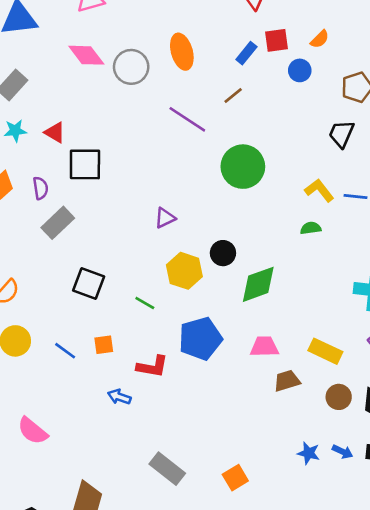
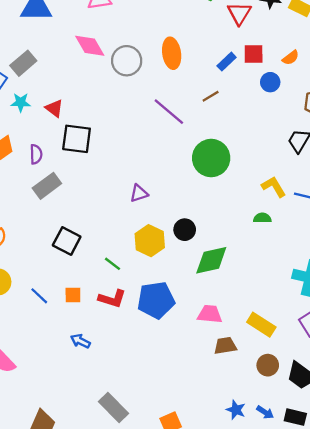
red L-shape: (152, 367) -> (112, 299), moved

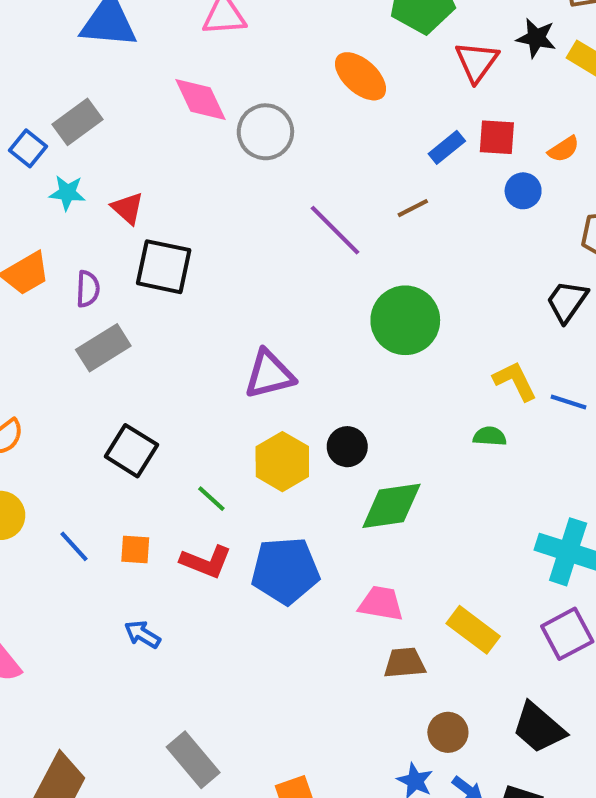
orange ellipse: (172, 53) -> (361, 76), moved, turned -44
purple triangle: (139, 193) -> (269, 374), size x1.5
brown circle: (268, 365) -> (448, 732), moved

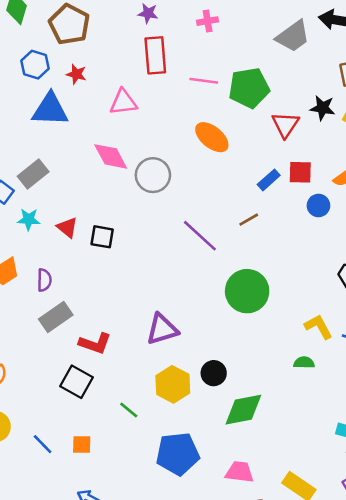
black square: (164, 267) -> (102, 237), moved, size x0.7
red L-shape: (206, 562) -> (95, 343), moved

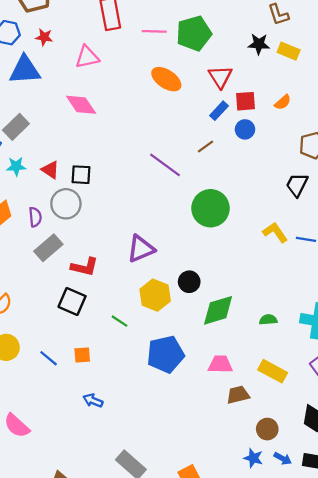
red triangle: (285, 125) -> (220, 77), moved
gray circle: (153, 175) -> (66, 204), moved
blue circle: (318, 206) -> (245, 129), moved
green semicircle: (304, 363) -> (268, 320), moved

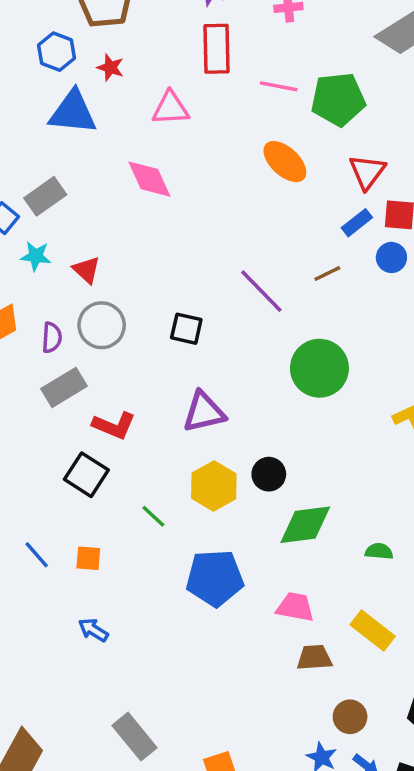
black square: (81, 175) -> (186, 329), moved

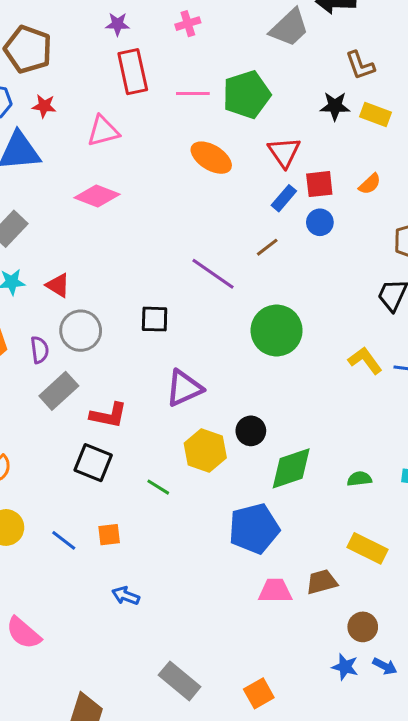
pink diamond: (149, 179) -> (97, 196), turned -33
blue pentagon: (215, 578) -> (254, 529), moved
pink trapezoid: (295, 607) -> (275, 591), moved

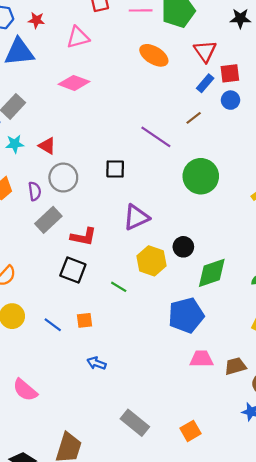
brown trapezoid: (322, 582) -> (235, 366), moved

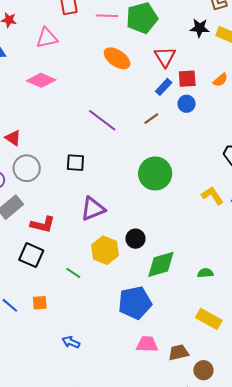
purple line: (156, 137) -> (102, 120), moved
blue arrow: (96, 363) -> (71, 342), moved

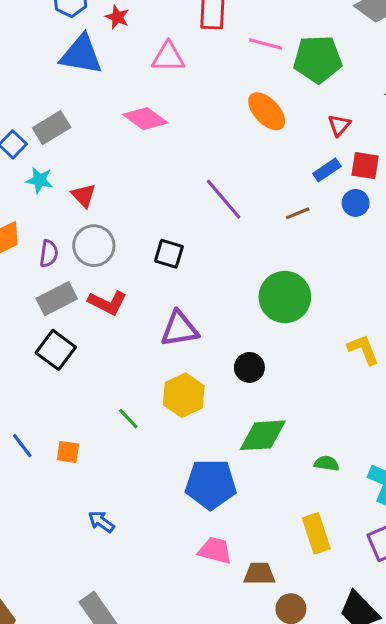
red triangle: (165, 57) -> (339, 125), size x0.7
red L-shape: (43, 224) -> (108, 303), moved
black circle: (135, 239) -> (249, 367), moved
black square: (31, 255) -> (56, 350), moved
yellow rectangle: (209, 319) -> (316, 533), turned 30

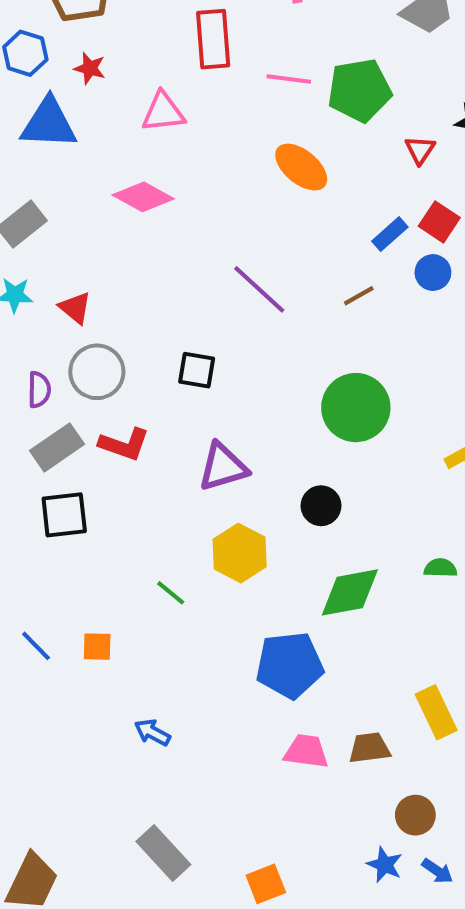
red triangle: (339, 125) -> (420, 150), moved
red square: (365, 166) -> (439, 222), turned 32
black square: (56, 350) -> (64, 515), turned -36
green semicircle: (327, 463) -> (440, 568), moved
brown trapezoid: (259, 574) -> (369, 748), moved

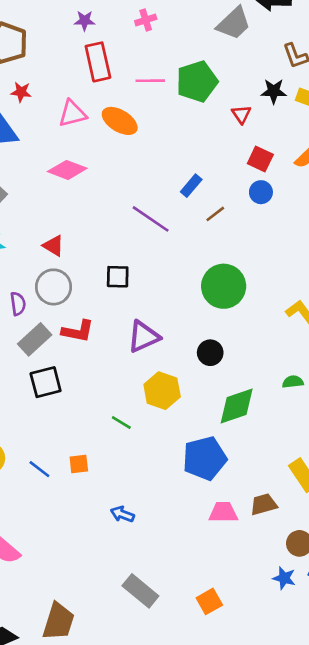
orange ellipse: (301, 167) -> (120, 121), moved
blue rectangle: (390, 234) -> (191, 186), moved
red triangle: (75, 308) -> (53, 246), moved

